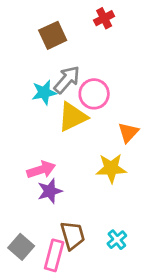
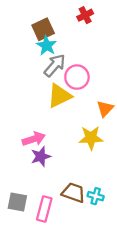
cyan star: (44, 92) -> (47, 46), moved, turned -30
brown trapezoid: (73, 235) -> (73, 193), moved, turned -55
cyan cross: (117, 240) -> (96, 196), turned -35
gray square: (21, 247) -> (17, 202), turned -30

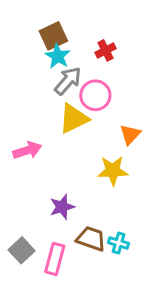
red cross: (85, 15) -> (105, 50), moved
pink arrow: (34, 139) -> (27, 150), moved
purple star: (41, 156) -> (62, 207), moved
gray square: (17, 202) -> (22, 250), turned 36

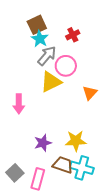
pink arrow: (27, 150) -> (19, 104), turned 108
yellow star: (113, 171) -> (76, 141), moved
cyan cross: (119, 243) -> (82, 168), size x1.6

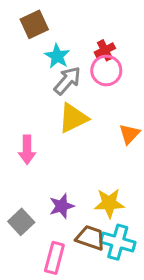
brown square: (37, 25) -> (34, 24), moved
pink circle: (66, 66) -> (106, 71), moved
gray square: (15, 173) -> (21, 222), moved

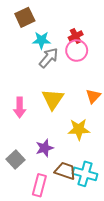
cyan star: (57, 56) -> (41, 40), turned -30
yellow triangle: (73, 118) -> (53, 99), moved, turned -30
yellow star: (109, 203) -> (79, 129), moved

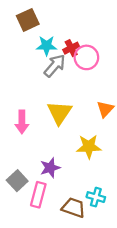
red cross: (76, 36) -> (71, 48), moved
brown trapezoid: (65, 171) -> (74, 208), moved
cyan cross: (85, 174) -> (96, 197), size x0.7
pink rectangle: (39, 185) -> (38, 195), moved

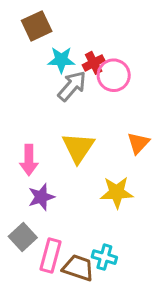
purple star: (50, 168) -> (41, 197), moved
cyan cross: (96, 197) -> (104, 257), moved
brown trapezoid: (74, 208) -> (78, 268), moved

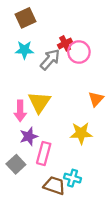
cyan star: (61, 60) -> (24, 50), moved
yellow triangle: (78, 148) -> (39, 102), moved
pink rectangle: (50, 256) -> (44, 153), moved

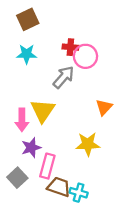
red cross: (65, 43) -> (70, 47), turned 32
gray arrow: (50, 59) -> (64, 77), moved
brown trapezoid: (54, 186) -> (59, 187), moved

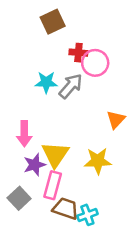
brown square: (28, 19) -> (53, 22), moved
cyan star: (27, 54) -> (46, 82), moved
yellow triangle: (43, 111) -> (55, 154), moved
cyan cross: (79, 193) -> (87, 215), turned -36

